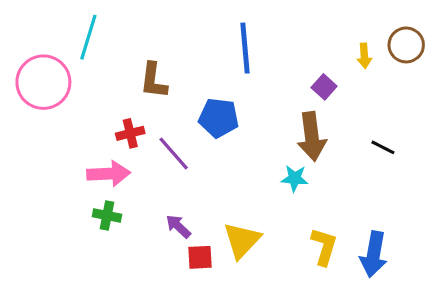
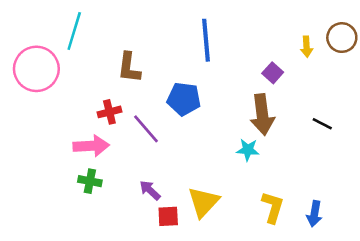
blue arrow: (374, 254) -> (314, 214), size x0.7

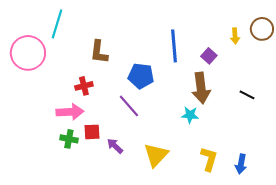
blue line: (206, 40) -> (174, 46), moved
purple line: (146, 129) -> (129, 106), moved
red square: (168, 216) -> (92, 132), moved

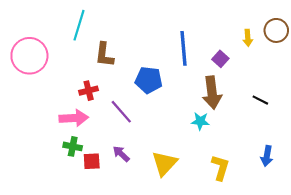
cyan line: (57, 24) -> (79, 25), moved
purple line: (129, 106) -> (121, 112), moved
red square: (92, 132) -> (92, 161), moved
blue arrow: (241, 164) -> (267, 156), moved

